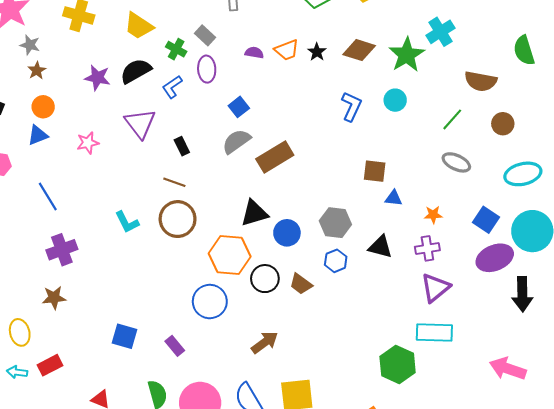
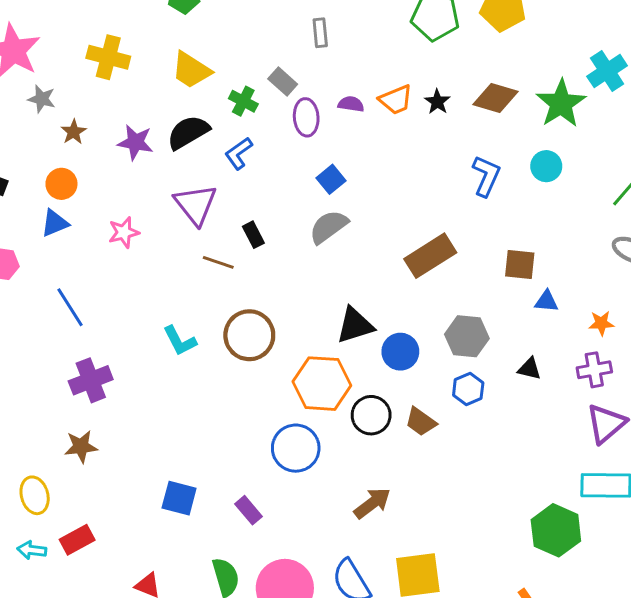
purple ellipse: (207, 69) -> (306, 117), moved
brown star: (37, 70) -> (74, 132), moved
brown rectangle: (275, 157) -> (430, 256), moved
brown line: (174, 182) -> (218, 262), moved
black triangle: (380, 247) -> (529, 369), size x0.7

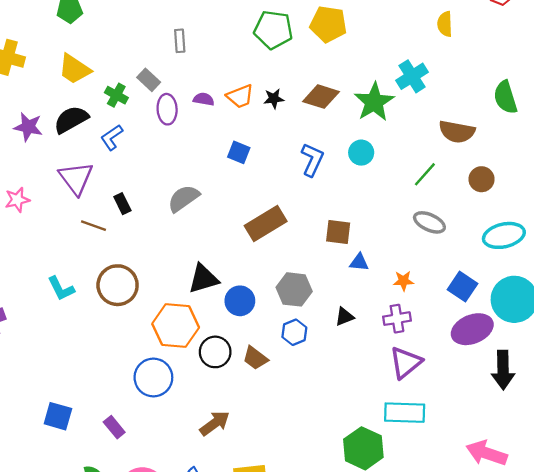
black star: (437, 102) -> (274, 99), turned 30
blue square: (331, 179) -> (239, 152), moved, turned -30
black triangle: (529, 369) -> (344, 317), turned -36

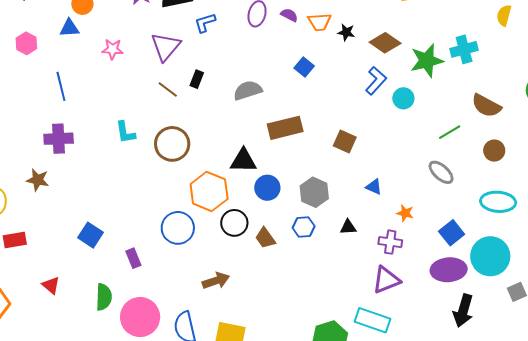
blue L-shape: (312, 160) -> (376, 81), moved
black rectangle: (122, 204) -> (197, 79), turned 30
brown rectangle: (266, 223) -> (285, 128), moved
brown square: (338, 232) -> (345, 142), moved

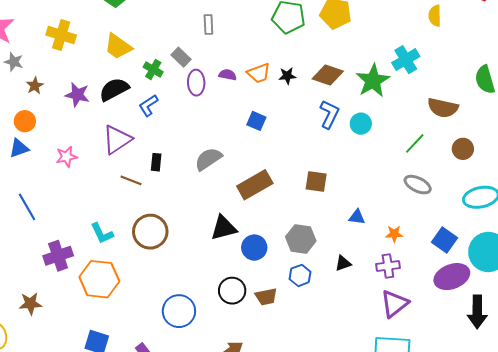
purple triangle: (166, 47) -> (117, 140), turned 32
purple cross: (59, 139) -> (58, 256), moved
orange hexagon: (209, 191) -> (99, 279), moved
brown trapezoid: (265, 238) -> (266, 297), turned -50

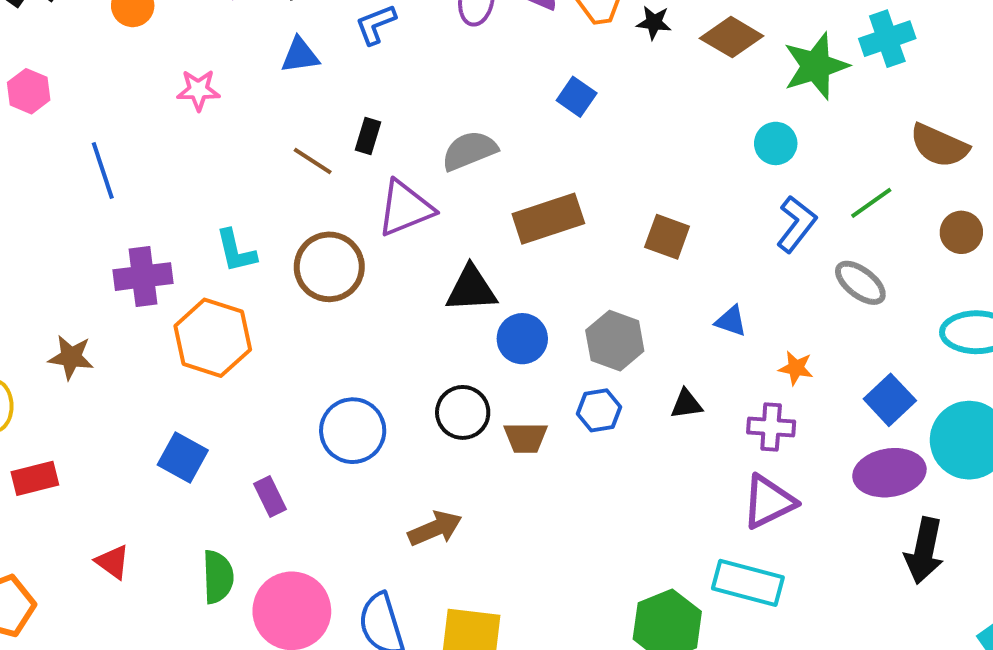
blue L-shape: (329, 114) -> (796, 224), moved
purple triangle: (117, 140) -> (405, 208), moved
blue triangle: (19, 148) -> (300, 55), moved

